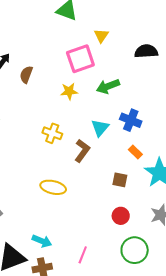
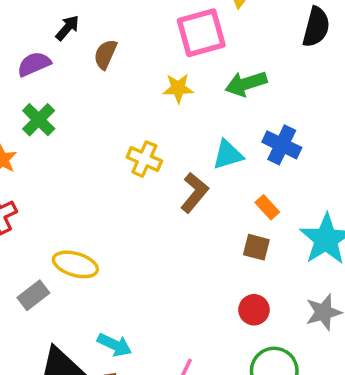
black semicircle: (146, 51) -> (316, 27), turned 105
cyan triangle: (100, 128) -> (228, 155), turned 30
orange rectangle: (135, 152) -> (267, 207), moved
yellow ellipse: (53, 187) -> (75, 264), moved

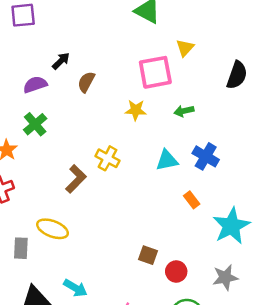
green arrow: (246, 84) -> (184, 111), size x0.7
brown L-shape: (194, 193) -> (76, 179), moved
brown square: (256, 247) -> (148, 255), moved
gray rectangle: (33, 295) -> (21, 248), turned -55

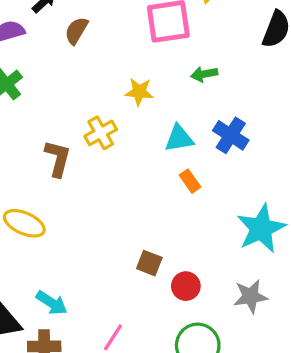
yellow star: (136, 110) -> (139, 92), moved
yellow cross: (108, 158) -> (101, 133), turned 30
brown L-shape: (76, 179) -> (58, 158), turned -32
orange rectangle: (192, 200) -> (190, 181), moved

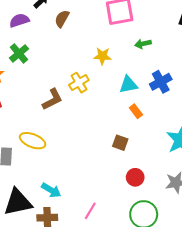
blue cross: (231, 135) -> (161, 82), turned 30
brown L-shape: (58, 158) -> (52, 99), turned 50
brown square: (149, 263) -> (120, 143), moved

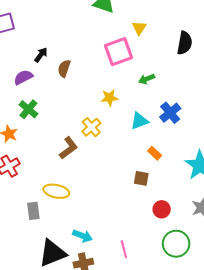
orange rectangle: (136, 111) -> (155, 153), moved
pink line: (90, 211) -> (124, 249), turned -36

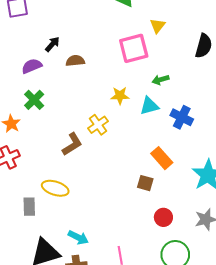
brown semicircle: (64, 68) -> (75, 61), turned 60
blue cross: (170, 113) -> (182, 117), turned -30
cyan triangle: (139, 121) -> (149, 106), moved
orange rectangle: (155, 153) -> (162, 158), size x1.5

